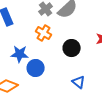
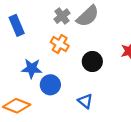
blue triangle: (79, 82) -> (85, 101), moved

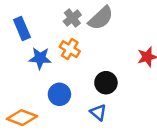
black circle: (92, 62) -> (106, 83), moved
blue star: (32, 68) -> (40, 58), moved

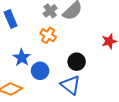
blue star: (40, 58) -> (22, 58), moved, turned 30
blue triangle: (98, 112) -> (71, 85), size x1.5

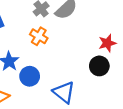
black circle: (77, 62) -> (99, 66), moved

